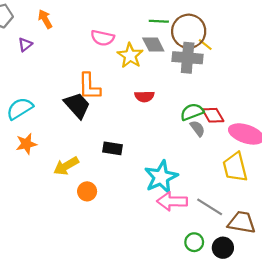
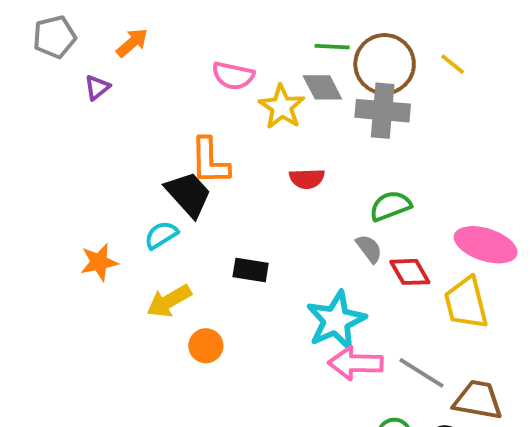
orange arrow: (45, 19) -> (132, 43), turned 78
yellow line: (205, 45) -> (453, 64), moved
cyan semicircle: (20, 109) -> (161, 235), moved, size x0.7
red diamond: (213, 115) -> (410, 272), moved
gray semicircle: (198, 128) -> (369, 249), moved

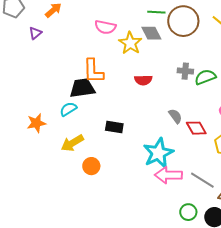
gray cross: (383, 111) -> (185, 71), moved, size x0.6
black trapezoid: (188, 194) -> (82, 88), turned -56
green semicircle: (390, 206) -> (205, 77), moved

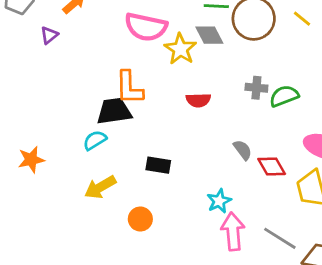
pink semicircle: (105, 27) -> (146, 27), size x1.4
orange star: (36, 123) -> (31, 160), moved
cyan star: (158, 153) -> (219, 201), size x0.6
orange circle: (91, 166) -> (140, 219), moved
pink arrow: (168, 175) -> (233, 231), turned 84

